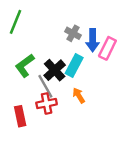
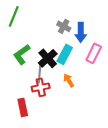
pink rectangle: (107, 48) -> (94, 53), moved
gray line: (45, 86) -> (40, 72), turned 35
red rectangle: (20, 116) -> (23, 107), moved

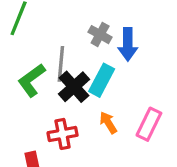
pink rectangle: (94, 53) -> (149, 124), moved
gray line: (40, 72) -> (61, 64), moved

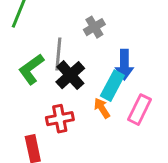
gray cross: (100, 35) -> (94, 27), turned 30
blue arrow: (128, 44) -> (124, 65), moved
cyan rectangle: (102, 80) -> (112, 86), moved

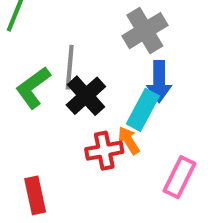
gray cross: (94, 27) -> (145, 31), moved, size x1.5
pink rectangle: (139, 110) -> (180, 177), moved
red cross: (60, 119) -> (104, 151), moved

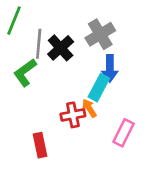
gray line: (70, 67) -> (39, 44), moved
black cross: (86, 96) -> (61, 48), moved
red rectangle: (35, 195) -> (40, 145), moved

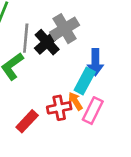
gray cross: (100, 34) -> (65, 29), moved
pink rectangle: (124, 133) -> (93, 111), moved
red rectangle: (40, 145) -> (27, 121), moved, turned 55

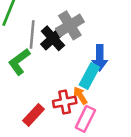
pink rectangle: (93, 111) -> (85, 119), moved

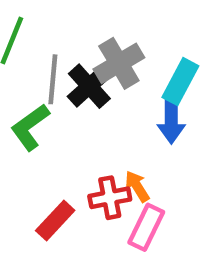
cyan rectangle: (89, 76) -> (180, 82), moved

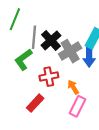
gray cross: (119, 63) -> (70, 51), moved
red cross: (110, 198) -> (49, 77), moved

